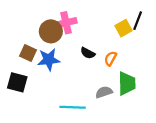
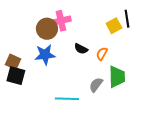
black line: (138, 21) -> (127, 19), turned -30
brown square: (28, 53) -> (13, 62), moved
gray semicircle: (104, 92) -> (96, 85), turned -35

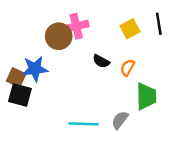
yellow square: (114, 26) -> (130, 29), moved
blue star: (45, 55) -> (35, 69), moved
gray semicircle: (96, 85) -> (120, 120), moved

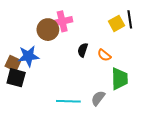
yellow square: (130, 29) -> (116, 23), moved
black semicircle: (101, 61) -> (83, 50), turned 80
orange semicircle: (127, 68) -> (104, 55), turned -80

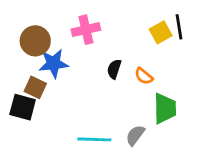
brown circle: (48, 30) -> (35, 41), moved
blue star: (28, 56) -> (54, 63), moved
brown square: (13, 63) -> (35, 87), moved

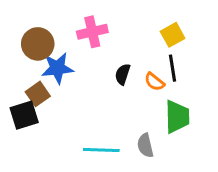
black line: (179, 27) -> (173, 68), moved
brown square: (35, 87) -> (38, 94), turned 30
black square: (23, 107) -> (24, 115), turned -32
gray semicircle: (135, 135) -> (145, 145), turned -50

